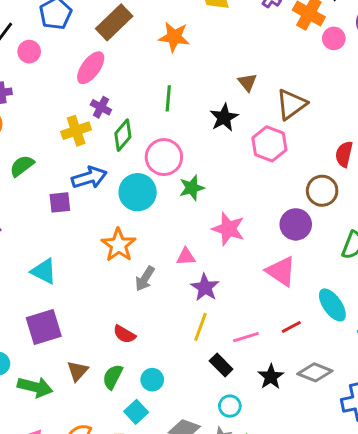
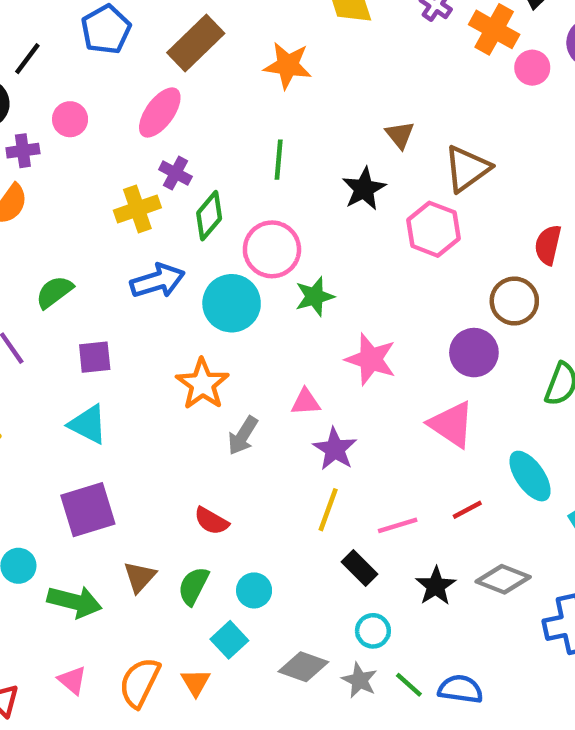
pink circle: (29, 52) -> (70, 119), moved
green semicircle: (22, 166) -> (54, 292), moved
purple square: (60, 202) -> (95, 357), moved

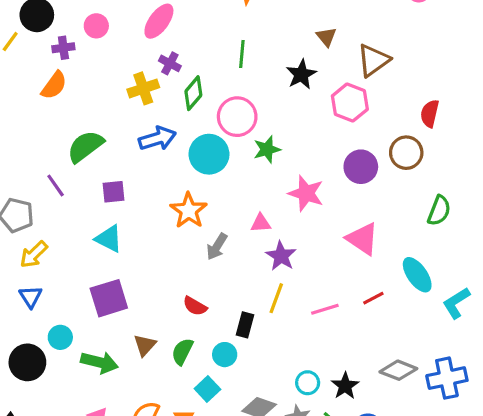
green semicircle: (54, 292) -> (85, 146), size x1.4
purple circle: (474, 353) -> (361, 167), moved
black rectangle: (359, 568) -> (245, 325), moved, turned 60
gray diamond: (503, 579) -> (398, 370), moved
black star: (436, 586) -> (345, 386), moved

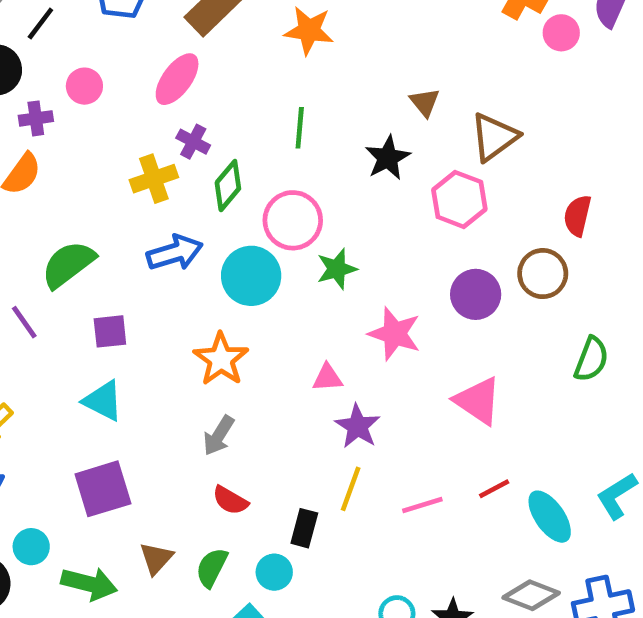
gray arrow: (217, 247) -> (219, 436), moved
cyan ellipse: (417, 275) -> (550, 517), moved

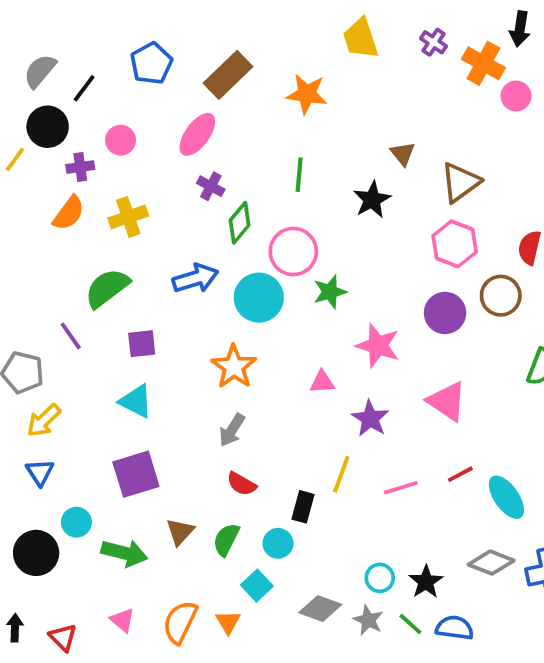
yellow cross: (154, 179) -> (128, 217), moved
pink hexagon: (459, 199) -> (455, 244), moved
purple star: (358, 426) -> (370, 419), moved

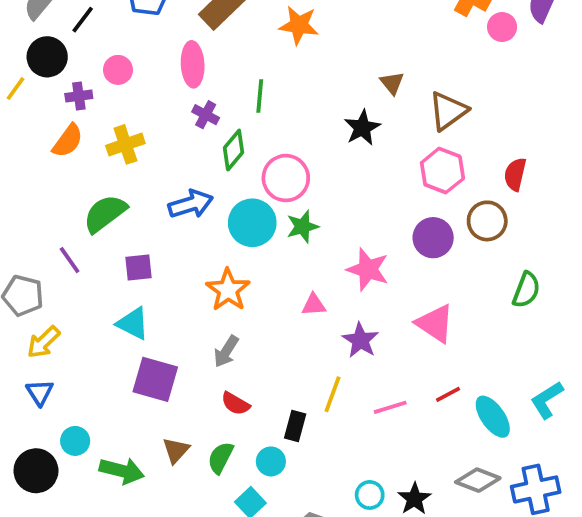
pink ellipse: (197, 134) -> (193, 64), turned -39
green line: (299, 175) -> (260, 96), moved
green star: (330, 292) -> (303, 227), moved
purple square: (136, 474) -> (155, 379), moved, turned 33

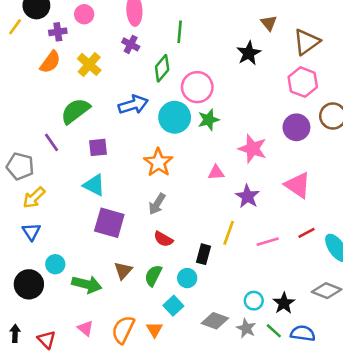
purple cross: (206, 115) -> (131, 44), moved
yellow cross: (125, 144) -> (89, 64), turned -30

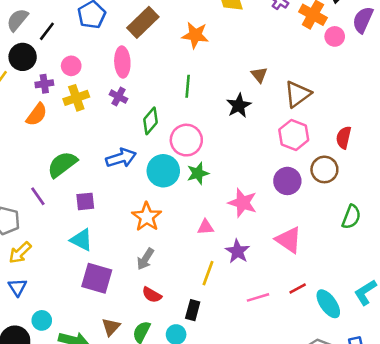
green line: (180, 32) -> (188, 86), moved
yellow cross: (89, 64) -> (76, 98), moved, turned 30
yellow line: (229, 233) -> (208, 273), moved

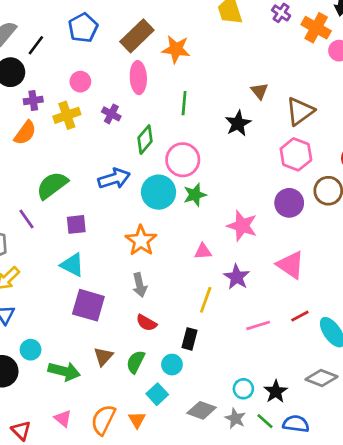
orange star: (195, 35) -> (176, 49), moved
pink ellipse: (122, 62) -> (138, 78), moved
pink circle: (71, 66) -> (80, 82), moved
gray arrow: (145, 259) -> (140, 285), turned -45

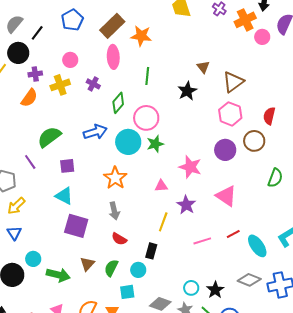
orange cross: (316, 28) -> (245, 20), turned 35
cyan square: (157, 394) -> (127, 292), turned 35

